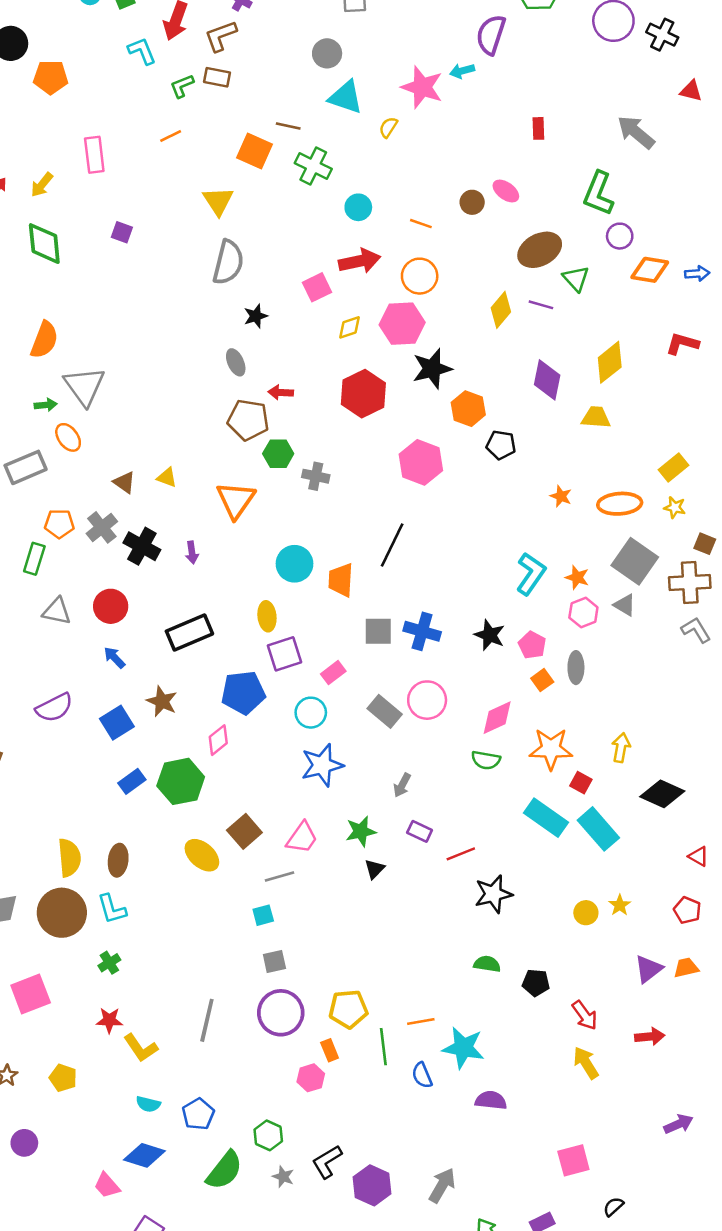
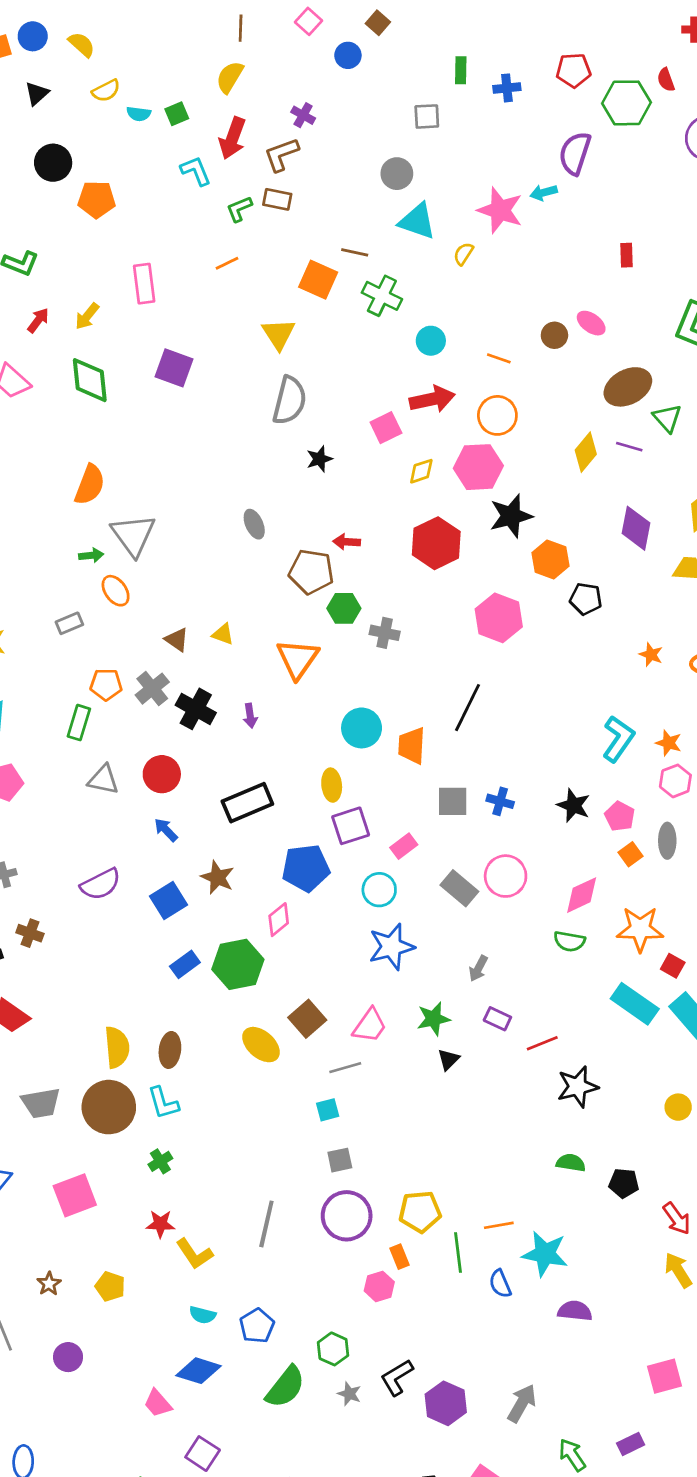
purple square: (122, 232) -> (174, 368), size x1.6
gray ellipse: (236, 362) -> (254, 524), moved
gray rectangle: (26, 467) -> (69, 623), size x0.6
blue cross: (422, 631) -> (500, 801), size x0.7

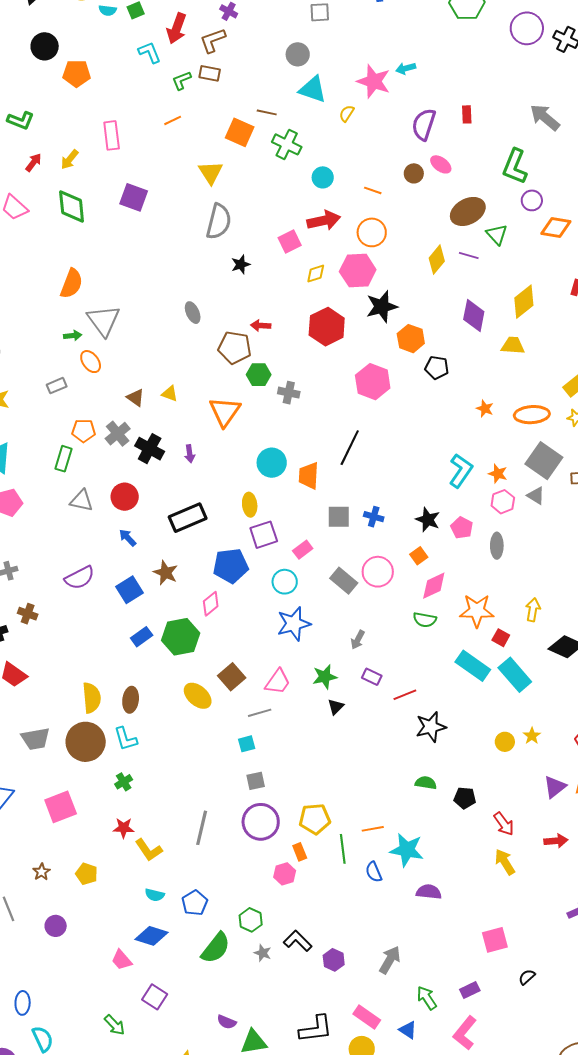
purple semicircle: (575, 153) -> (424, 124), moved
orange square: (631, 854) -> (419, 556), moved
black L-shape: (397, 1377) -> (298, 941), turned 76
purple hexagon: (446, 1403) -> (334, 960), size x0.7

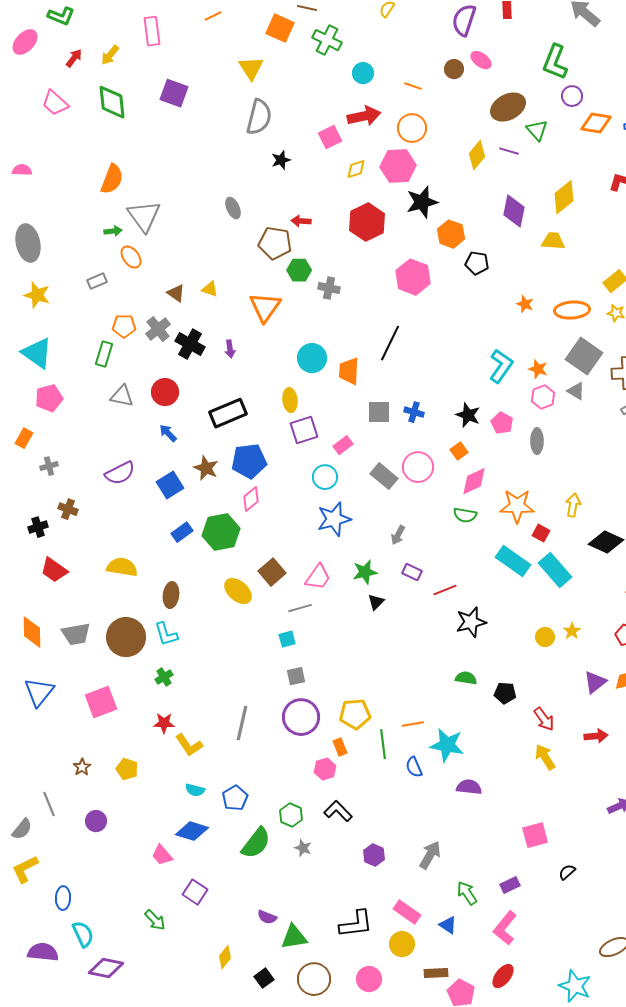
blue pentagon: (231, 566) -> (249, 461), moved
yellow semicircle: (92, 698) -> (122, 567), moved, turned -76
black L-shape: (298, 941) -> (338, 811), moved

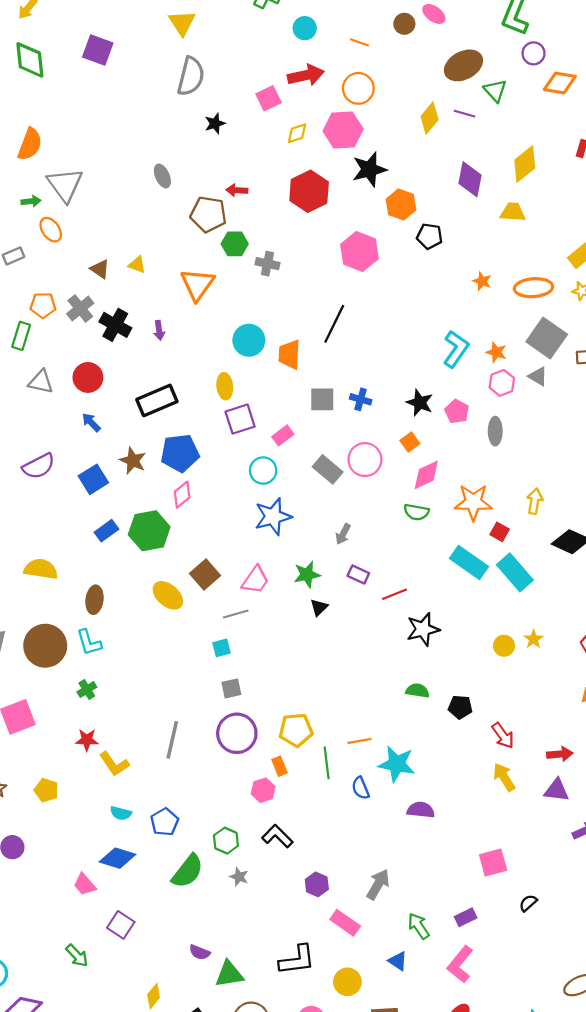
purple triangle: (595, 682) -> (557, 790), moved, turned 45
pink rectangle: (407, 912) -> (345, 923), moved

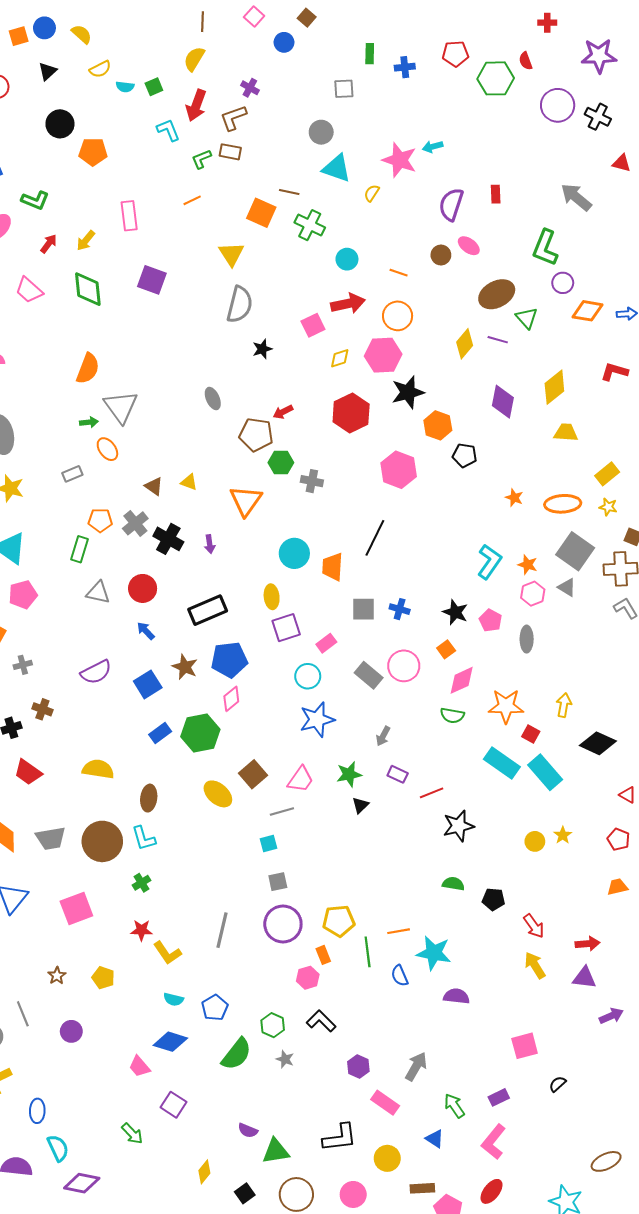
red arrow: (237, 190) -> (283, 412), turned -30
yellow trapezoid: (513, 212) -> (566, 433), moved

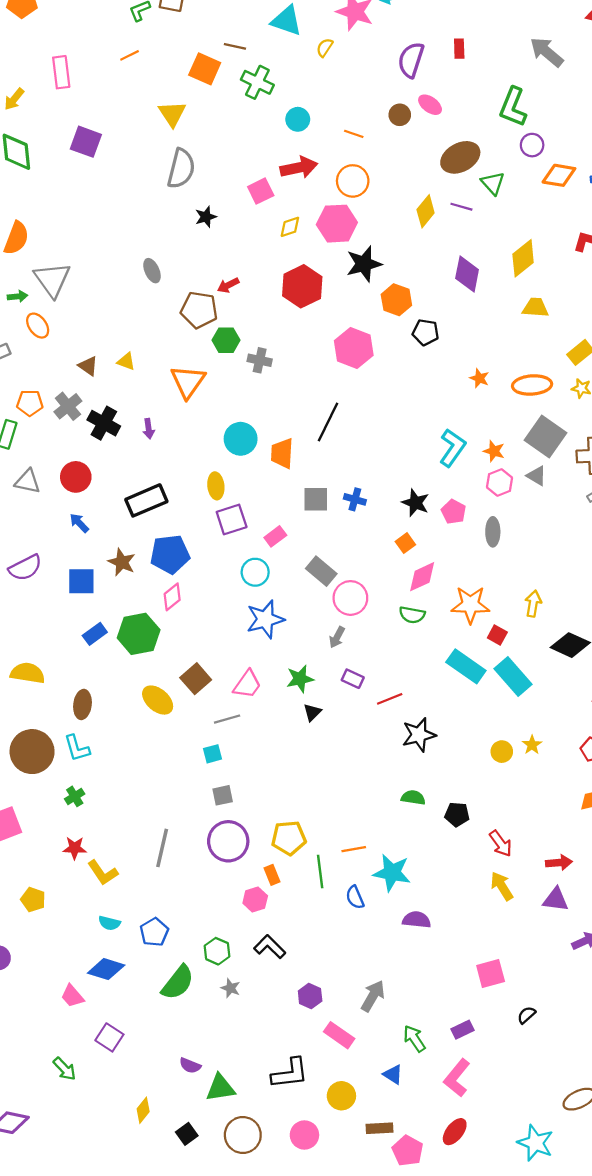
pink circle: (404, 666) -> (350, 598), moved
blue square: (148, 684) -> (81, 581), turned 32

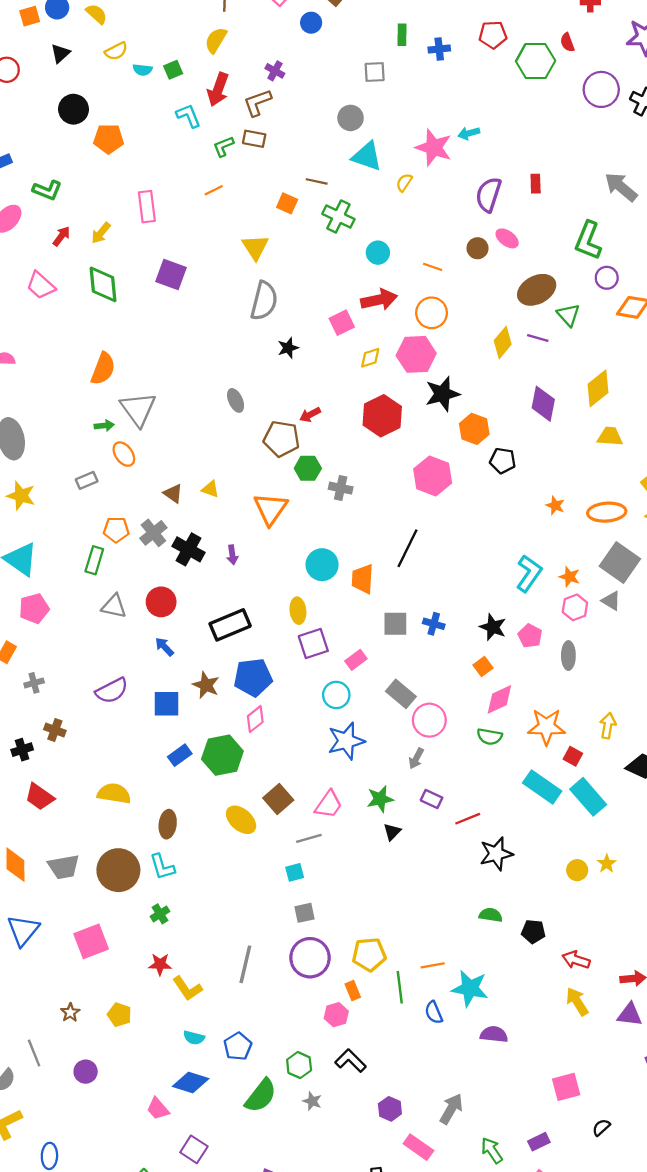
orange square: (205, 69) -> (287, 203), size x0.7
red arrow: (501, 844) -> (576, 960), turned 144

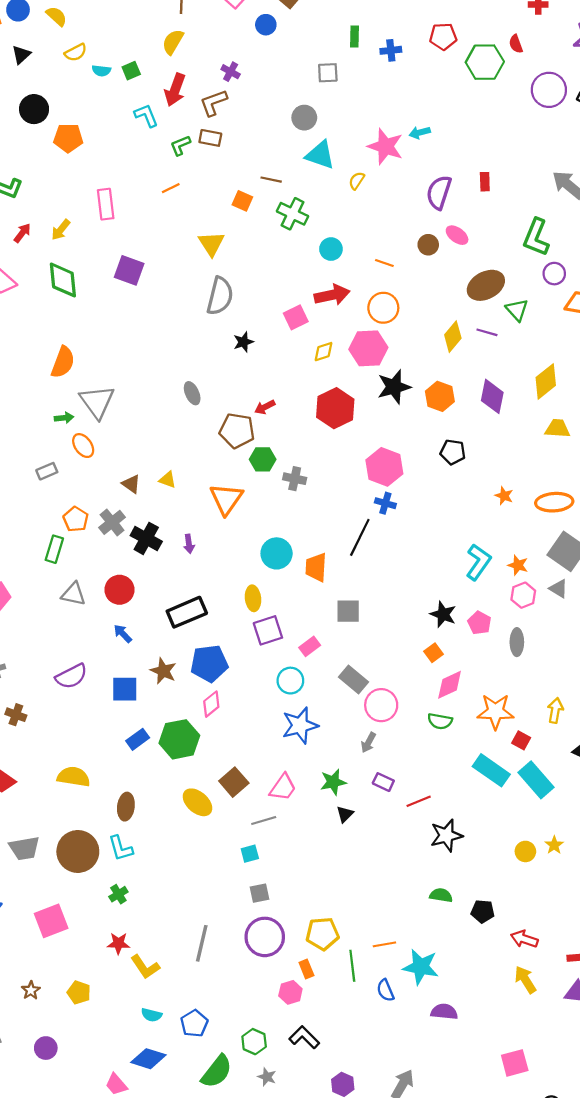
orange hexagon: (474, 429) -> (440, 396), moved
orange pentagon: (116, 530) -> (76, 519), turned 30
blue cross: (434, 624) -> (385, 503), moved

